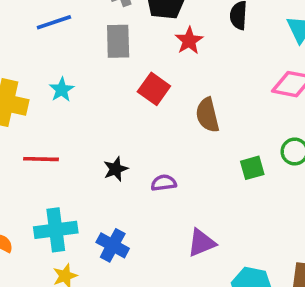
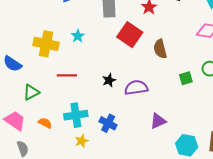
red square: (154, 89) -> (130, 35), size x1.4
purple semicircle: (164, 183) -> (136, 88), size x1.6

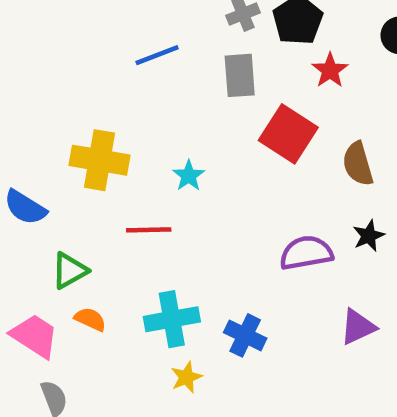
cyan star: (78, 36) -> (189, 176), moved
black star: (109, 80) -> (369, 236), moved
orange semicircle: (45, 123) -> (90, 319), moved

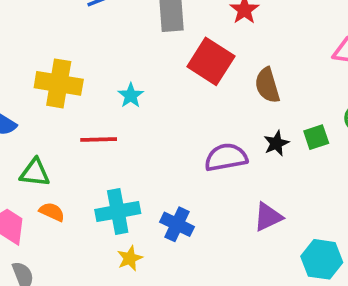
green triangle: (69, 271) -> (35, 173), turned 36

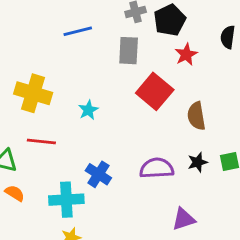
red line: (99, 140) -> (41, 141), moved
blue cross: (177, 224) -> (98, 174), moved

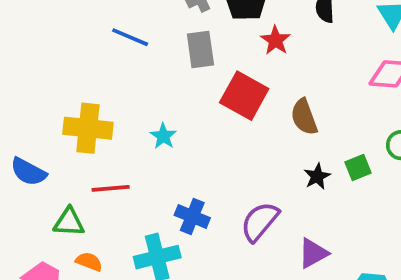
blue line: (78, 31) -> (130, 37), turned 48
purple semicircle: (157, 168) -> (260, 222), moved, turned -36

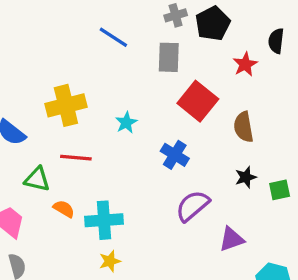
red star: (276, 40) -> (245, 64), moved
yellow cross: (88, 128) -> (66, 105), turned -30
green square: (358, 168) -> (280, 190), moved
blue cross: (192, 217) -> (175, 155), moved
orange semicircle: (89, 262) -> (64, 209), moved

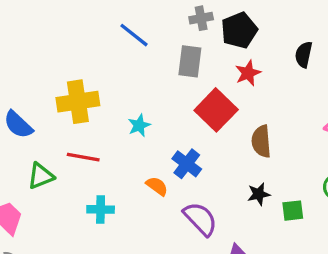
red star: (245, 64) -> (248, 73), moved
green triangle: (37, 179) -> (41, 176), turned -40
purple semicircle: (193, 206) -> (200, 219), turned 81
orange semicircle: (64, 209) -> (157, 186), moved
cyan cross: (104, 220) -> (101, 209), moved, size x0.7

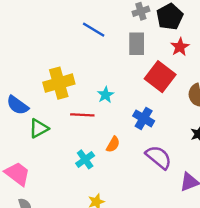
red line: (83, 157) -> (82, 115), moved
green triangle: (41, 176) -> (39, 128), moved
orange semicircle: (157, 186) -> (113, 144), moved, turned 91
cyan cross: (101, 209) -> (85, 159), turned -30

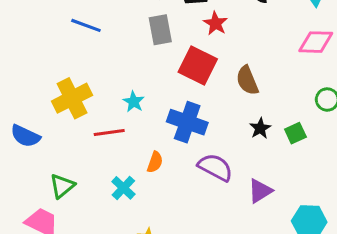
blue line: (94, 30) -> (86, 25), moved
blue cross: (144, 118) -> (187, 122), size x1.4
green triangle: (39, 128) -> (62, 186), moved

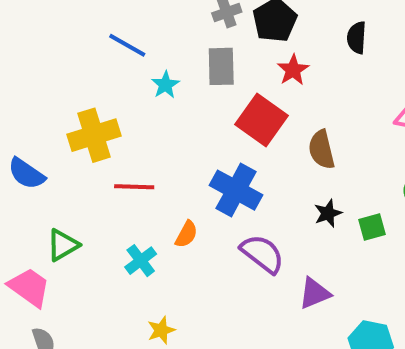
cyan star: (134, 102) -> (165, 85), moved

